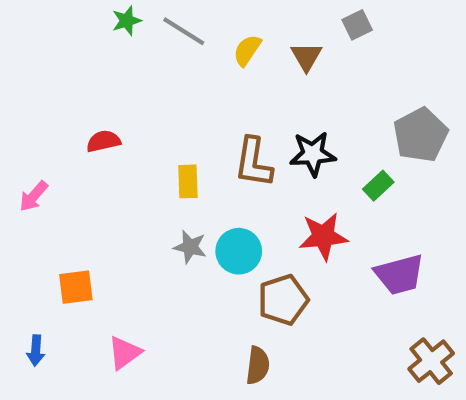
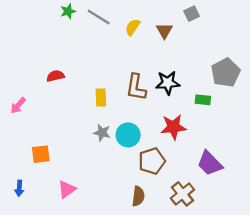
green rectangle: (378, 186) -> (203, 100), turned 49
purple trapezoid: (399, 274) -> (210, 163), moved, turned 60
brown cross: (431, 361) -> (182, 194), moved

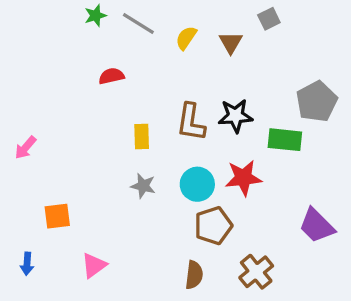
red semicircle: (55, 76) -> (111, 76), moved
green rectangle: (203, 100) -> (285, 140), size x1.5
cyan circle: (128, 135) -> (197, 184), moved
purple trapezoid: (210, 163) -> (317, 226), moved

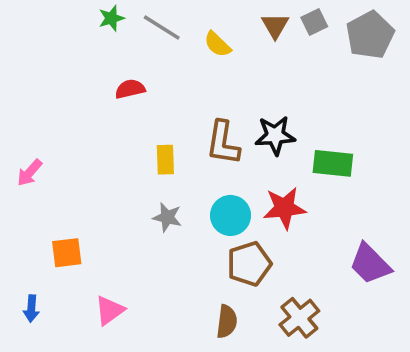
yellow semicircle: (186, 38) -> (217, 44), turned -80
brown triangle: (231, 43) -> (275, 26), moved
gray pentagon: (317, 101) -> (370, 35), moved

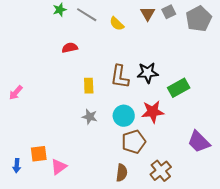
green rectangle: (333, 163) -> (179, 88), turned -35
orange square: (67, 253) -> (39, 154), moved

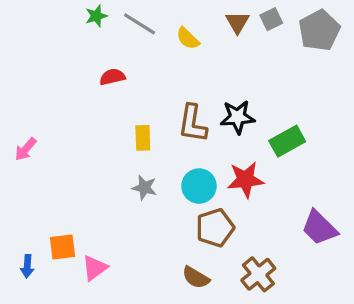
brown semicircle: (122, 173) -> (196, 277), turned 114

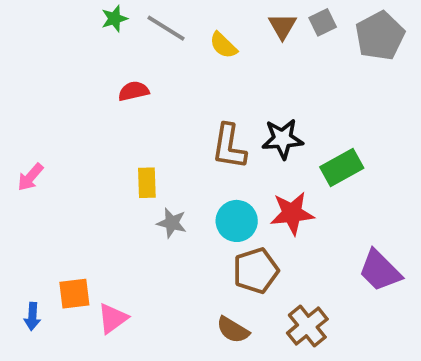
yellow rectangle: (143, 138) -> (147, 183), moved

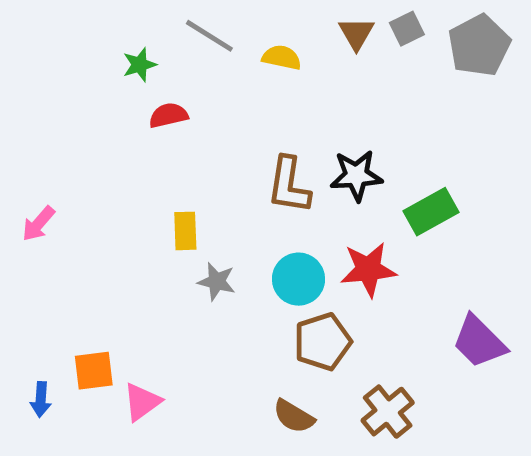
green star: (114, 19) -> (140, 65), moved
yellow semicircle: (223, 45) -> (282, 57), turned 148

